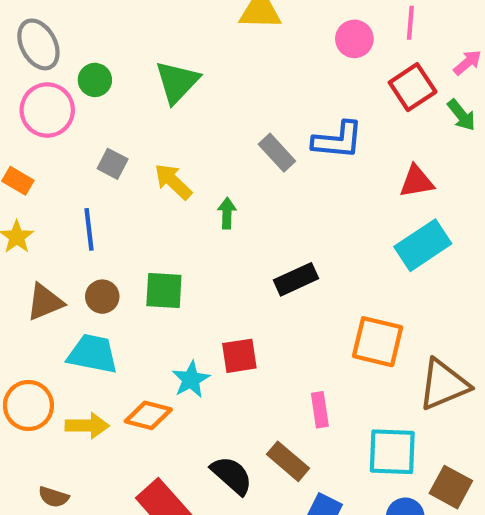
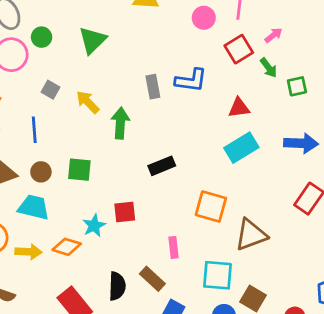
gray rectangle: (277, 153) -> (153, 87), turned 30
green arrow: (227, 213) -> (120, 123), size x1.6
black semicircle: (232, 475) -> (117, 286), turned 48

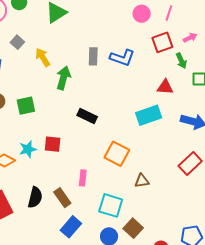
red triangle: (239, 108) -> (165, 87), moved
black rectangle: (162, 166) -> (87, 116), turned 36
green square: (79, 170) -> (26, 106), turned -30
brown triangle: (251, 235) -> (142, 181), size x0.6

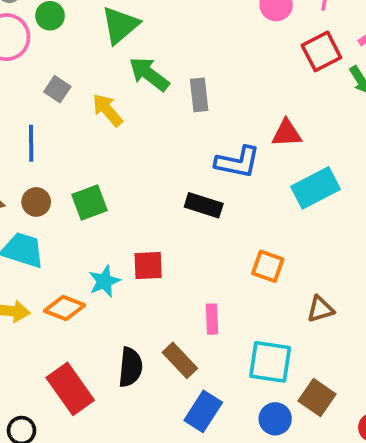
blue L-shape: (122, 58) -> (238, 162), moved
green arrow: (63, 78) -> (149, 74), moved, turned -60
red triangle: (165, 87) -> (287, 133), moved
orange square: (117, 154) -> (268, 266), size x0.7

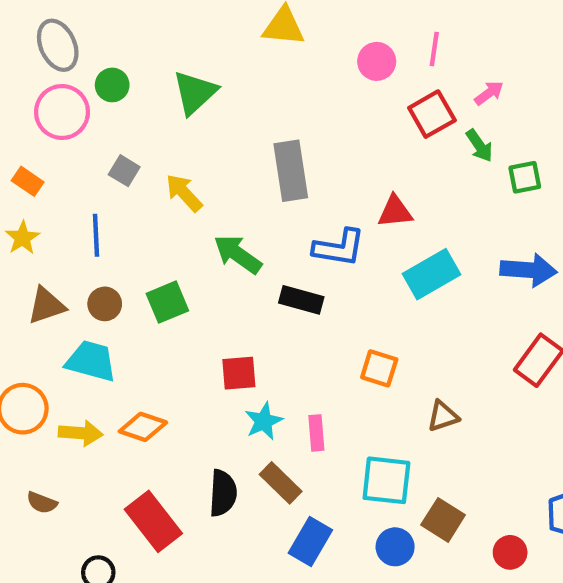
green arrow: (149, 74) -> (238, 254), moved
gray rectangle: (199, 95) -> (291, 171), size x1.5
cyan star: (104, 281) -> (264, 421), moved

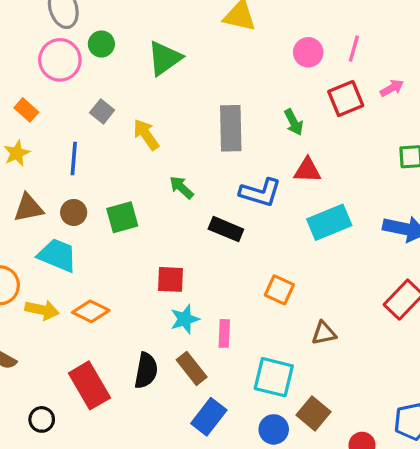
green arrow: (479, 146) -> (294, 122), moved
green arrow: (238, 254) -> (181, 187), size x0.7

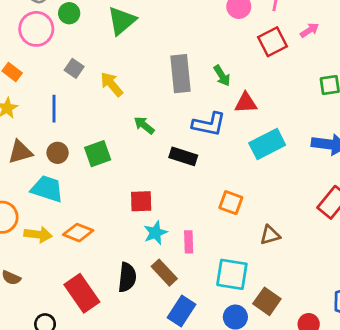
green arrow: (294, 122) -> (222, 76), moved

